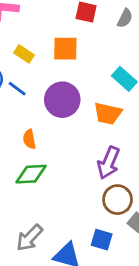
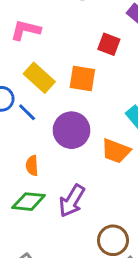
yellow rectangle: (24, 54) -> (39, 78), size x1.5
purple arrow: (108, 163) -> (72, 201), moved

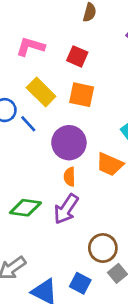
red square: (109, 44) -> (77, 56), moved
orange semicircle: (32, 166) -> (70, 177), moved

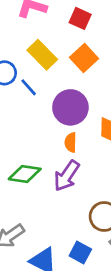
orange square: (82, 95) -> (84, 58), turned 35

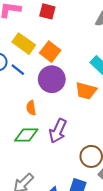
orange square: (84, 58) -> (50, 52), moved
orange semicircle: (71, 142) -> (31, 108), moved

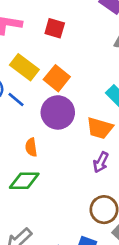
purple arrow: (58, 131) -> (101, 162), moved, size x0.7

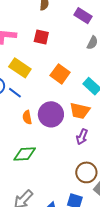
orange square: (57, 78) -> (60, 74), moved
purple circle: (58, 112) -> (51, 114), moved
orange semicircle: (31, 147) -> (27, 117), moved

